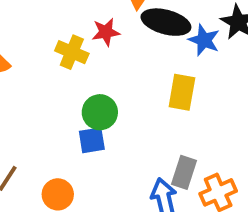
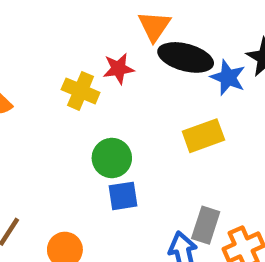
yellow rectangle: (182, 92) -> (203, 136), turned 60
blue square: (92, 140) -> (123, 196), moved

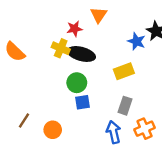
black ellipse: (186, 57) -> (81, 54), moved
red star: (119, 69) -> (74, 29), moved
gray rectangle: (206, 225) -> (125, 106), moved

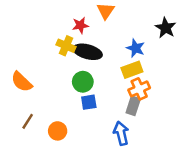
blue star: (137, 41) -> (136, 48), moved
orange semicircle: (15, 52) -> (22, 82), moved
orange cross: (145, 129) -> (139, 89), moved

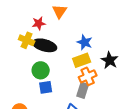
black star: (166, 28) -> (110, 60), moved

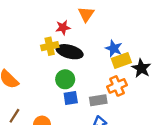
yellow cross: (27, 40) -> (50, 46), turned -35
yellow rectangle: (82, 60) -> (121, 61), moved
gray rectangle: (83, 90) -> (98, 100), moved, turned 63

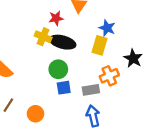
yellow cross: (50, 46) -> (43, 37), turned 35
blue star: (114, 48) -> (107, 28), moved
yellow rectangle: (121, 61) -> (100, 45), moved, turned -54

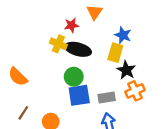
black star: (133, 58) -> (126, 70), moved
orange cross: (109, 76) -> (135, 91), moved
blue square: (64, 88) -> (79, 95), size x1.5

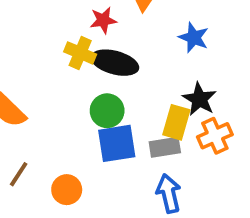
yellow rectangle: (115, 53) -> (176, 122), moved

